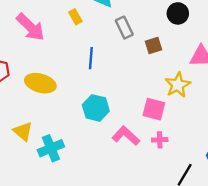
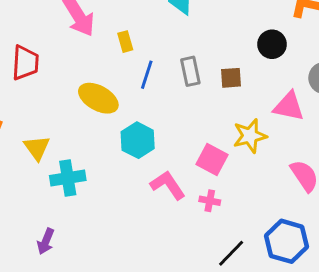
yellow rectangle: (75, 17) -> (125, 42), moved
gray rectangle: (124, 28) -> (190, 71), moved
yellow ellipse: (40, 83) -> (98, 98), moved

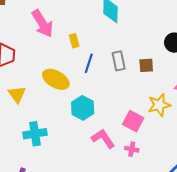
yellow triangle: (37, 148) -> (17, 94), moved

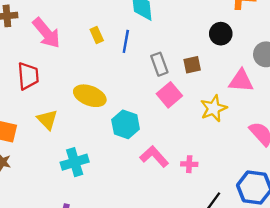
pink arrow: (43, 23) -> (46, 33), moved
yellow rectangle: (74, 41) -> (97, 35), moved
blue line: (89, 63) -> (126, 41), moved
pink square: (133, 121) -> (169, 95), moved, turned 30

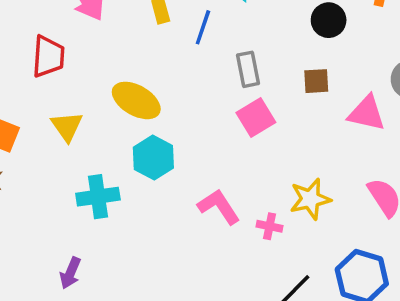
black circle: (221, 34) -> (329, 20), moved
brown square: (192, 65) -> (316, 81), moved
yellow star: (214, 108) -> (310, 199), moved
cyan hexagon: (126, 124) -> (153, 158), moved

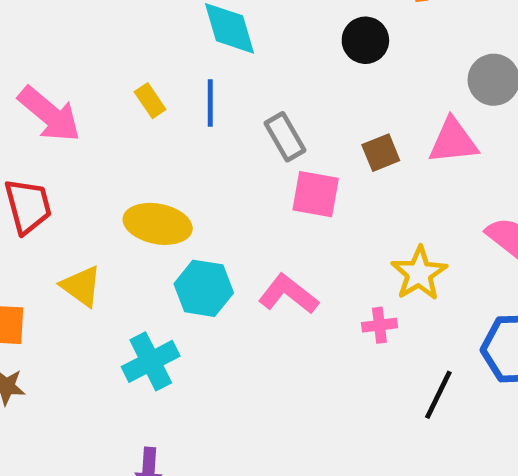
brown square: (316, 81) -> (381, 153), moved
pink square: (256, 118) -> (316, 194), turned -30
pink L-shape: (219, 207) -> (288, 294), moved

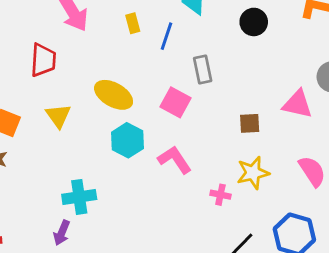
black circle: (365, 40) -> (254, 22), moved
brown square: (381, 153) -> (250, 123), moved
pink square: (316, 194) -> (176, 102), moved
cyan cross: (151, 361) -> (79, 197), moved

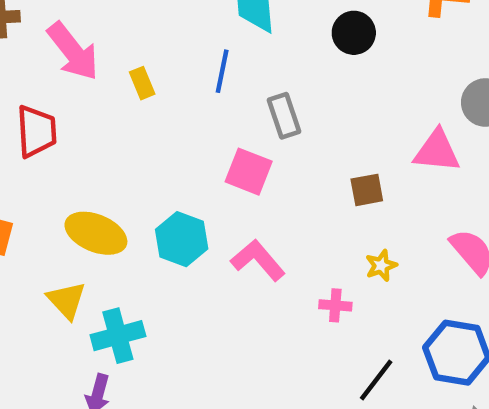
yellow rectangle: (133, 23) -> (142, 83), moved
yellow ellipse: (114, 95) -> (96, 233), moved
yellow triangle: (58, 116) -> (67, 300), moved
yellow star: (253, 173) -> (381, 266), size x0.6

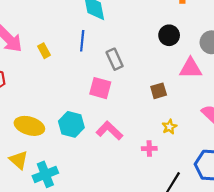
black circle: (354, 33) -> (169, 35), moved

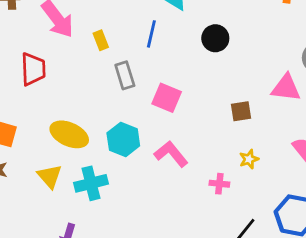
black circle: (169, 35) -> (215, 38), moved
gray rectangle: (115, 59) -> (125, 75), moved
cyan cross: (45, 174) -> (91, 183), moved

